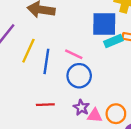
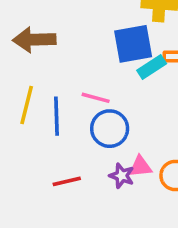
pink triangle: (95, 116) -> (140, 167), moved

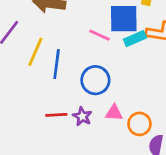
pink line: (96, 98) -> (99, 35), moved
purple star: (122, 176) -> (82, 116), moved

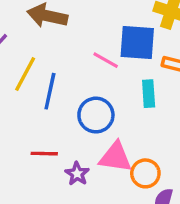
cyan rectangle: (135, 39) -> (149, 94), moved, turned -75
pink triangle: (114, 113) -> (115, 157), size x1.5
purple star: (82, 116) -> (77, 174), moved

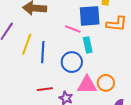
cyan rectangle: (149, 94) -> (88, 45), moved
orange circle: (145, 173) -> (106, 83), moved

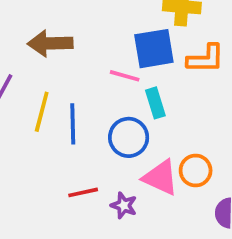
pink triangle: (87, 85) -> (161, 178), turned 30

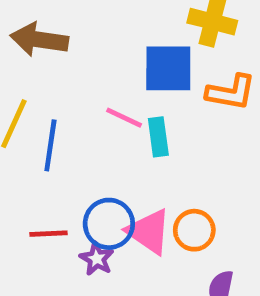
pink line: (125, 76) -> (124, 118), moved
blue circle: (129, 137) -> (109, 224), moved

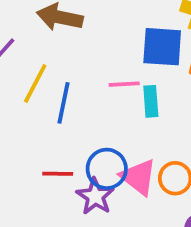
pink line: (124, 118) -> (124, 84), turned -32
purple star: (97, 259) -> (95, 196), size x1.4

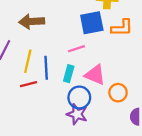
cyan rectangle: (151, 101) -> (69, 74), moved, turned 35
red line: (58, 174) -> (28, 84), moved
pink triangle: (139, 177) -> (95, 75), moved

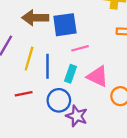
blue square: (92, 23) -> (65, 25), moved
red line: (28, 84) -> (24, 94), moved
blue circle: (79, 97) -> (59, 100), moved

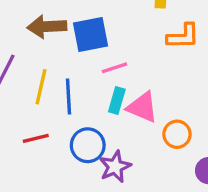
cyan rectangle: (71, 74) -> (117, 100), moved
purple star: (77, 116) -> (115, 167), turned 30

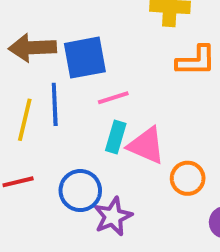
blue line: (69, 96) -> (55, 104), moved

